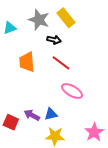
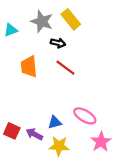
pink ellipse: (72, 91) -> (85, 116), moved
purple arrow: (32, 115) -> (34, 134), moved

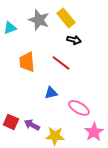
black arrow: (58, 43) -> (74, 40), moved
blue triangle: (55, 122) -> (51, 93), moved

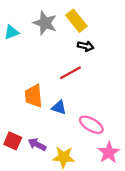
orange trapezoid: (27, 62) -> (34, 96), moved
red line: (61, 63) -> (71, 73), turned -66
blue triangle: (51, 93) -> (59, 107), turned 32

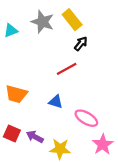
black arrow: (86, 46) -> (81, 44), turned -64
orange trapezoid: (34, 96) -> (16, 94), moved, turned -70

